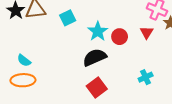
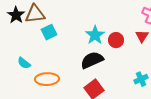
cyan square: (68, 18) -> (49, 32), moved
orange ellipse: (23, 80) -> (47, 79), moved

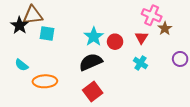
black star: (16, 15) -> (19, 25), moved
cyan square: (49, 32) -> (47, 34), turned 35
cyan cross: (141, 79) -> (140, 63), moved, turned -32

